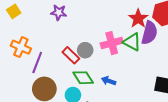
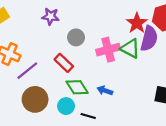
gray circle: (85, 50) -> (76, 37), moved
purple line: (37, 62) -> (27, 71), turned 30

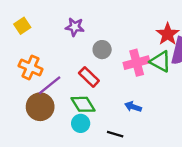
green diamond: (77, 87) -> (83, 104), moved
brown circle: (35, 99) -> (40, 107), moved
cyan circle: (66, 106) -> (81, 123), moved

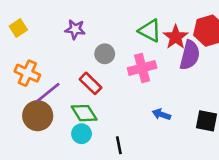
green triangle: (160, 61) -> (150, 31), moved
blue arrow: (133, 107) -> (161, 114), moved
black line: (115, 134) -> (119, 145), turned 63

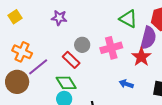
green triangle: (150, 31) -> (128, 19), moved
red star: (176, 37) -> (141, 57), moved
gray circle: (105, 54) -> (82, 45), moved
brown circle: (38, 116) -> (17, 82), moved

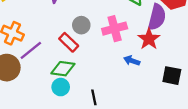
green diamond: (66, 83) -> (63, 69), turned -50
blue arrow: (126, 84) -> (132, 61), moved

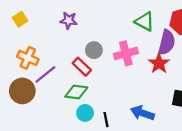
blue arrow: (132, 61) -> (142, 113), moved, size x1.5
cyan circle: (61, 87) -> (85, 113), moved

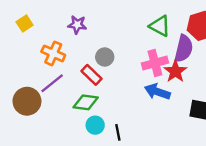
pink cross: (126, 53) -> (155, 63), moved
orange cross: (28, 58) -> (53, 53), moved
blue arrow: (142, 113) -> (157, 92), moved

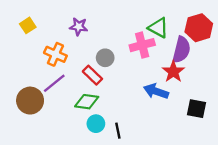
pink cross: (155, 63) -> (142, 45), moved

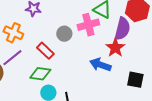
gray circle: (105, 58) -> (64, 34), moved

